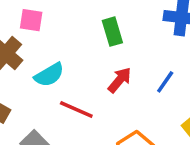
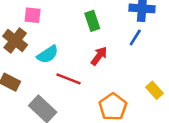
blue line: (165, 82) -> (135, 37), moved

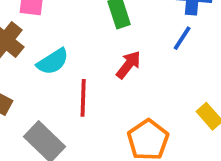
red line: (68, 79) -> (83, 98), turned 70

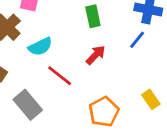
red line: (83, 98) -> (60, 76), turned -60

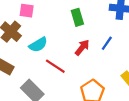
blue line: (137, 40) -> (107, 43), moved

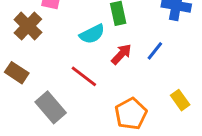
cyan semicircle: (38, 45) -> (92, 34), moved

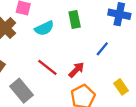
cyan semicircle: (92, 34) -> (44, 28), moved
red arrow: (121, 54) -> (76, 70), moved

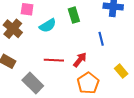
blue line: (102, 49) -> (101, 39), turned -48
red line: (47, 67) -> (54, 60), turned -30

